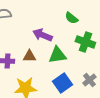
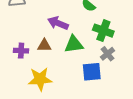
gray cross: (89, 80) -> (108, 54), moved
blue square: (62, 83) -> (92, 72), moved, turned 30

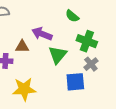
green triangle: (74, 44) -> (58, 55), turned -42
brown triangle: (44, 45) -> (22, 46), moved

